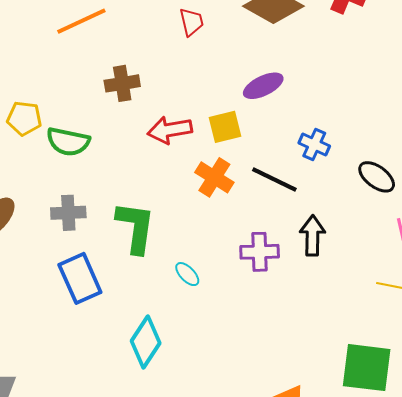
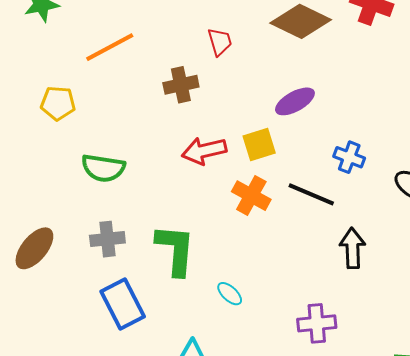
brown cross: (122, 83) -> (181, 85), moved
yellow pentagon: (24, 118) -> (58, 103), moved
purple cross: (260, 252) -> (317, 323), moved

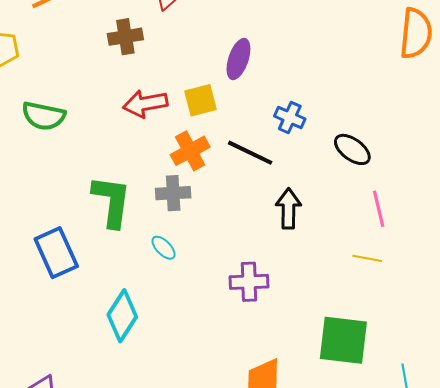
purple ellipse: (295, 101) -> (238, 59), turned -45
orange cross: (251, 196) -> (190, 151), turned 30
gray cross: (107, 239) -> (173, 193), moved

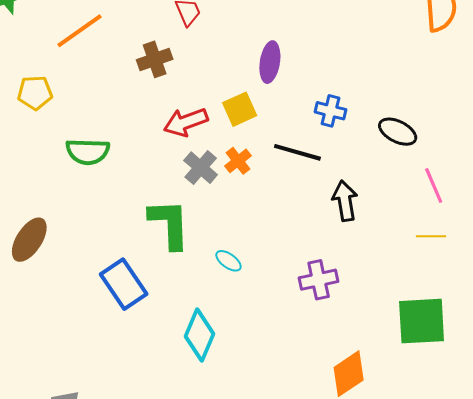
orange cross: (190, 151) -> (238, 161), size x0.7
gray cross: (173, 193) -> (201, 168), moved, turned -36

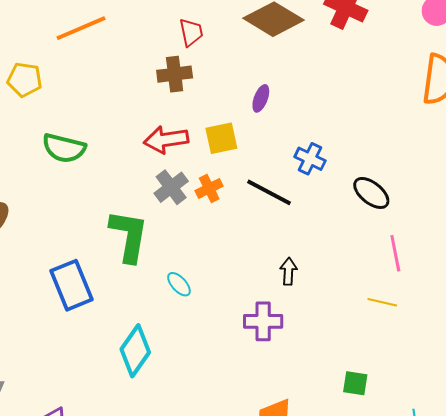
brown cross: (155, 59) -> (175, 74), moved
purple ellipse: (270, 62) -> (261, 98), size x0.7
black arrow: (345, 201) -> (288, 271), moved, size x0.7
green square: (422, 321) -> (355, 383), size x0.5

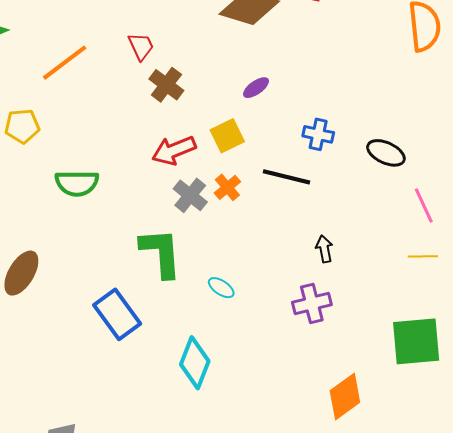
red trapezoid: (191, 32) -> (141, 46), moved
brown cross: (175, 74) -> (166, 85), turned -32
purple ellipse: (261, 98) -> (256, 88), turned 48
green square: (355, 383) -> (416, 341), size x2.0

